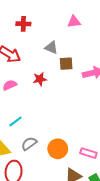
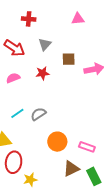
gray triangle: (51, 48) -> (45, 44), moved, turned 48
gray semicircle: (29, 144) -> (38, 114), moved

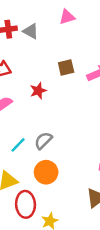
gray triangle: (45, 44) -> (31, 31), moved, turned -32
orange circle: (57, 142) -> (46, 172), moved

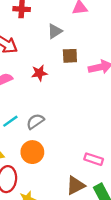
gray triangle: (31, 31) -> (55, 31), moved, turned 49

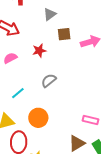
gray semicircle: (35, 121) -> (49, 81), moved

